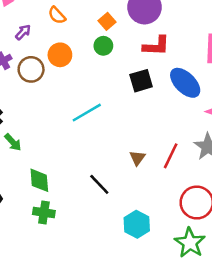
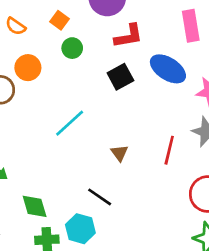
orange square: (107, 21) -> (59, 20), moved
brown triangle: (137, 158) -> (119, 153), moved
cyan hexagon: (137, 224) -> (80, 229), moved

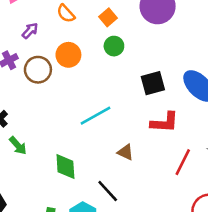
red L-shape: (129, 36) -> (165, 122), moved
brown triangle: (119, 153) -> (125, 152), moved, turned -42
green diamond: (35, 206) -> (65, 167), moved

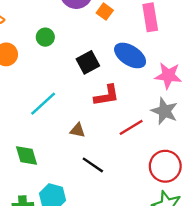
orange square: (108, 17) -> (105, 12), moved
red line: (183, 162) -> (131, 127), turned 45
black line: (108, 191) -> (93, 165), moved

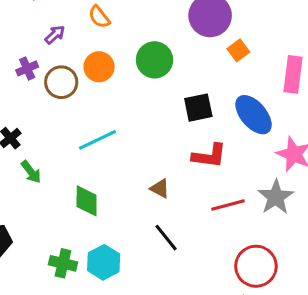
green circle: (45, 37) -> (155, 60), size x1.5
cyan line: (43, 104) -> (97, 140), moved

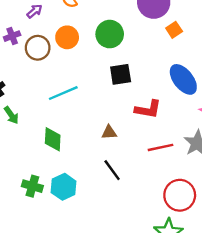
black square: (198, 108) -> (121, 74), moved
brown triangle: (160, 188) -> (109, 132), turned -35

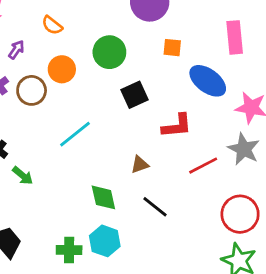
orange square: (174, 30) -> (172, 48), moved, turned -35
green diamond: (53, 139) -> (103, 197), moved

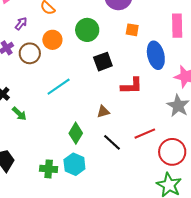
blue ellipse: (208, 81) -> (156, 55), turned 36
red line: (203, 166) -> (145, 134), moved
green diamond: (103, 197) -> (76, 133), turned 40

